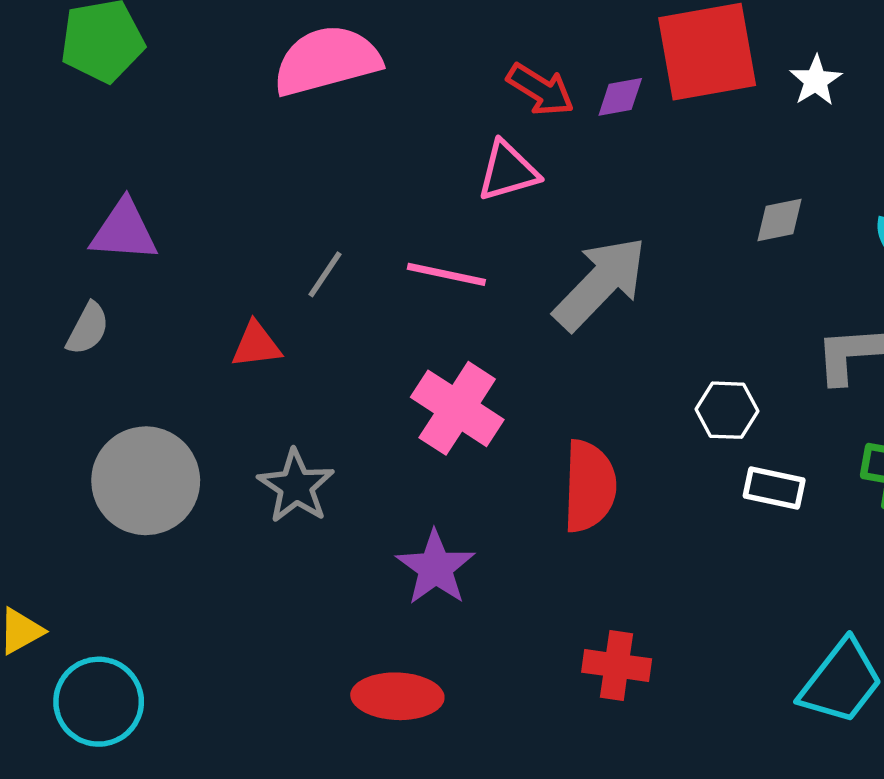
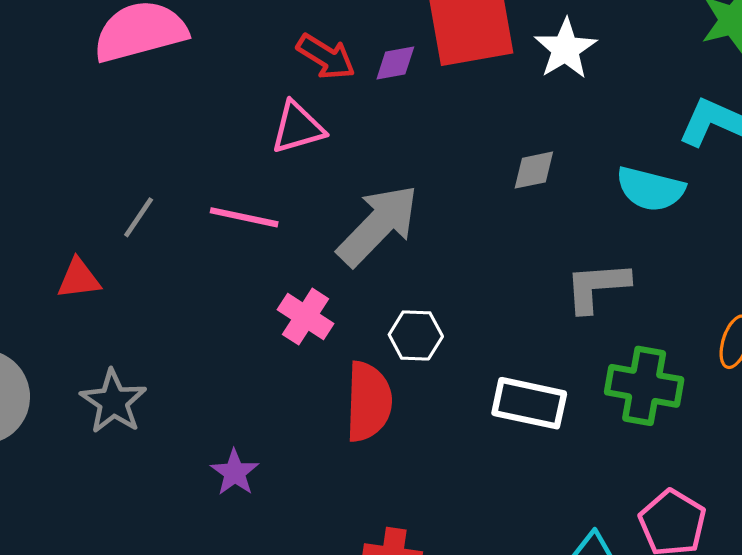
white star: (816, 81) -> (565, 49), size x1.4
pink cross: (457, 408) -> (306, 317), moved, size x0.7
white hexagon: (727, 410) -> (416, 335), moved
white rectangle: (774, 488) -> (529, 403), size x1.4
purple star: (435, 568) -> (235, 472), size x0.7

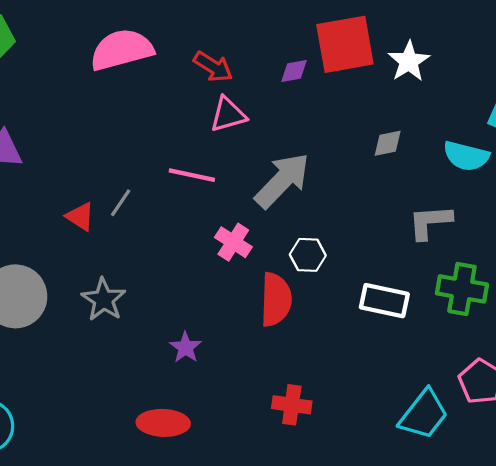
red arrow: (326, 57) -> (213, 67), moved
gray line: (139, 217) -> (121, 203), moved
red triangle: (79, 279) -> (80, 217), turned 40

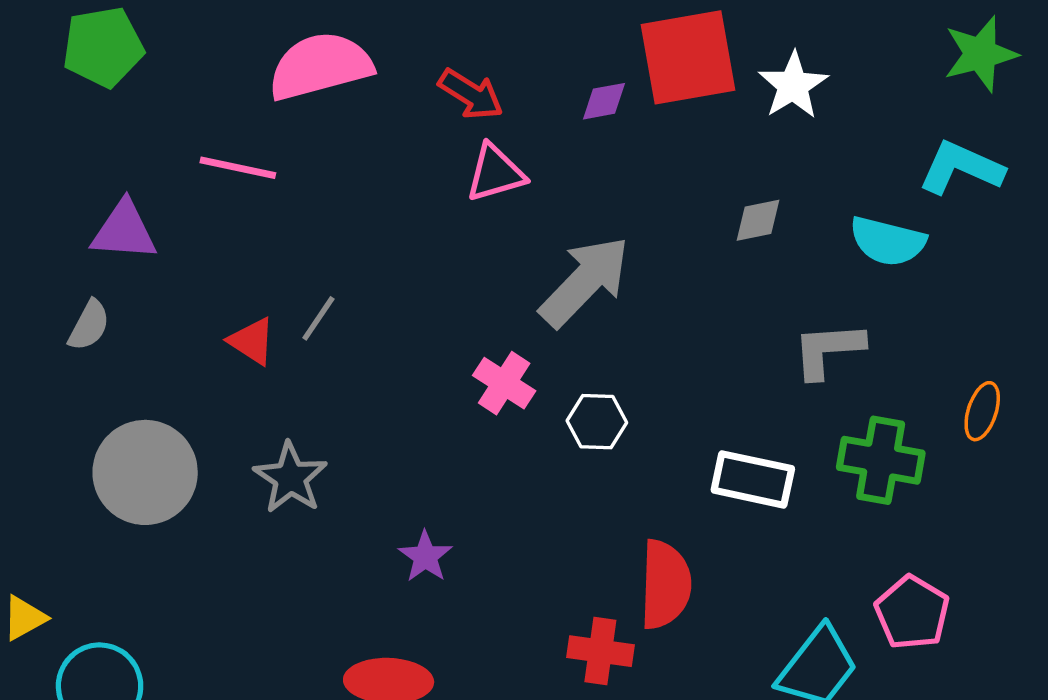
pink line: (192, 175) -> (238, 168), moved
white hexagon: (308, 255) -> (597, 422), moved
red semicircle: (276, 300) -> (665, 585), moved

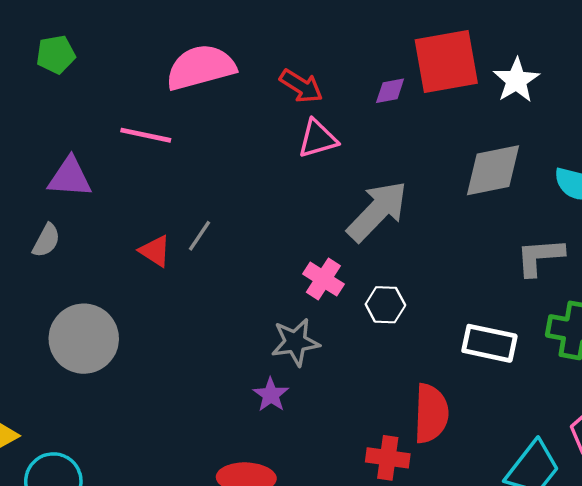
green pentagon: (103, 47) -> (56, 55), size x0.7
gray diamond: (758, 220) -> (493, 170), size x1.8
gray star: (290, 478) -> (295, 342), moved, turned 30

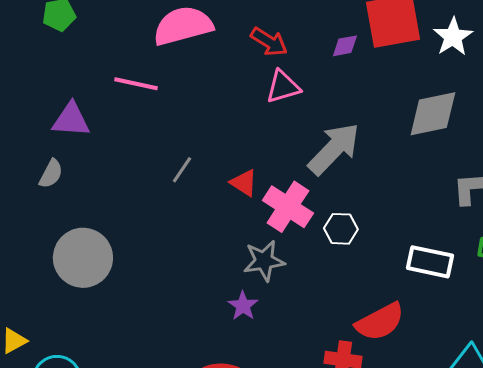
red triangle: (155, 251) -> (244, 183), moved
pink cross: (323, 279) -> (288, 207), size x1.4
red semicircle: (431, 413) -> (380, 322), turned 60

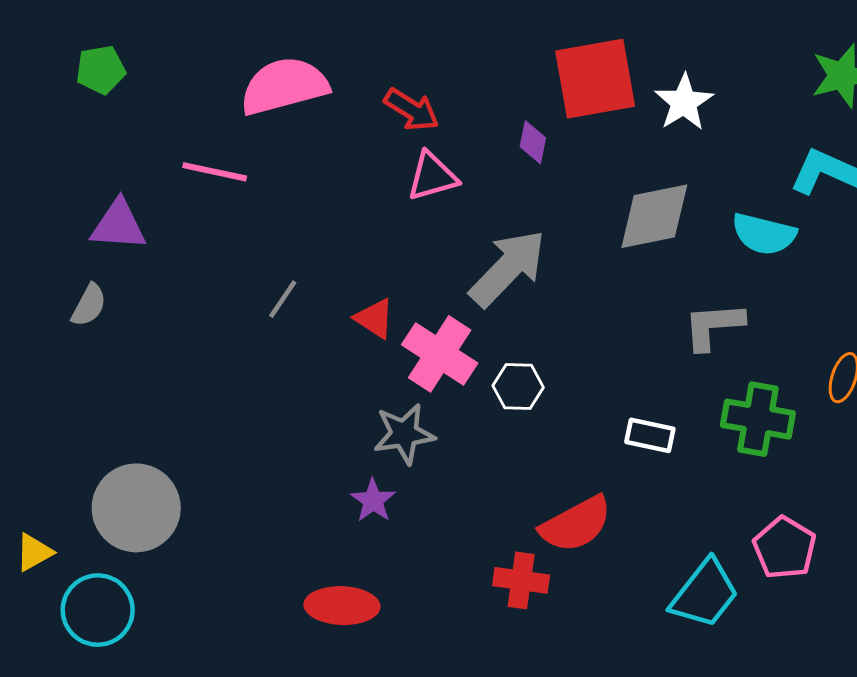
purple diamond: (345, 46) -> (533, 142), moved, turned -68
gray circle: (83, 258) -> (136, 508), moved
white rectangle: (430, 262) -> (650, 435), size x0.7

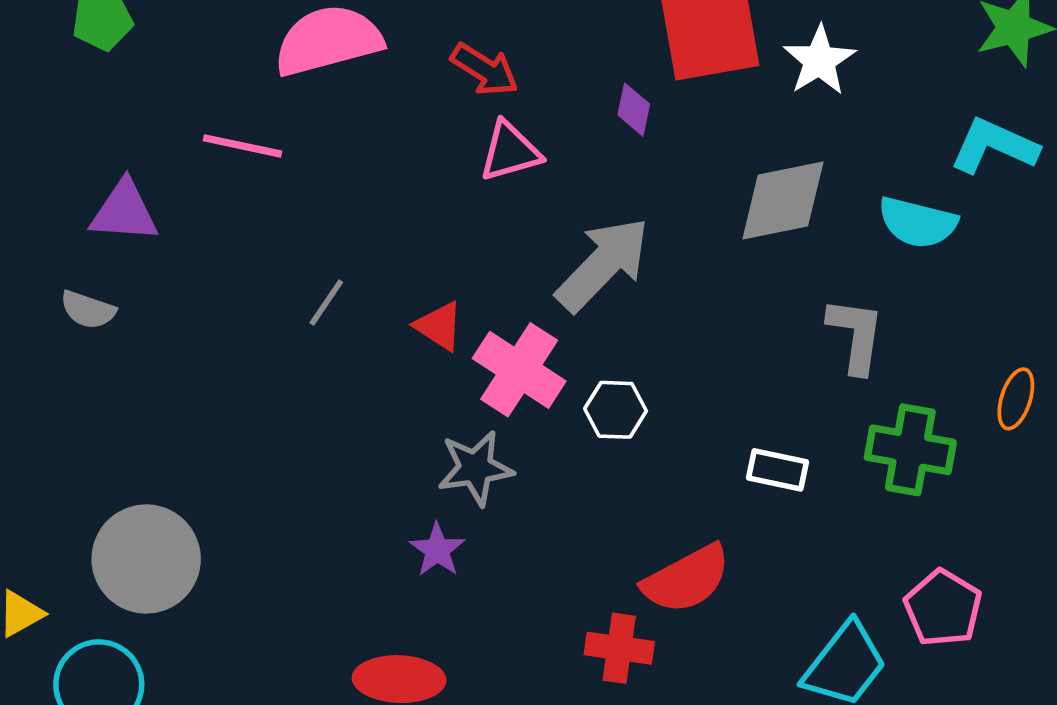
gray semicircle: (89, 305) -> (88, 310), turned 81
gray L-shape: (714, 326) -> (856, 335), turned 102

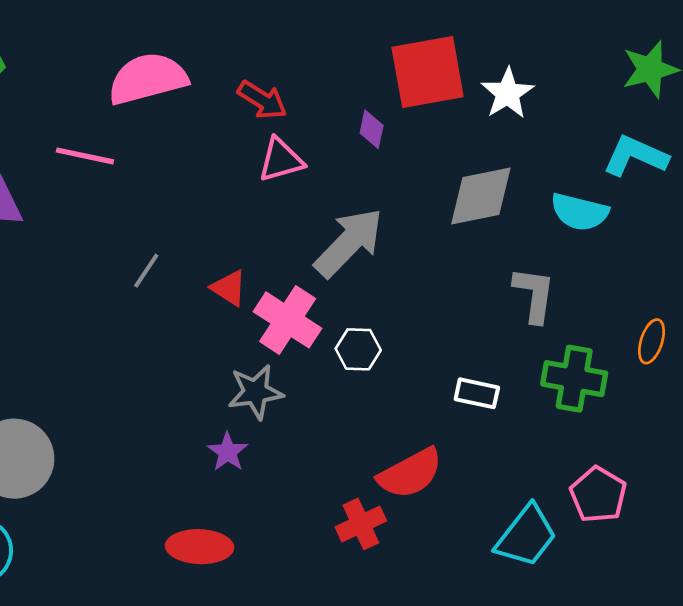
red cross: (619, 648) -> (361, 524), turned -33

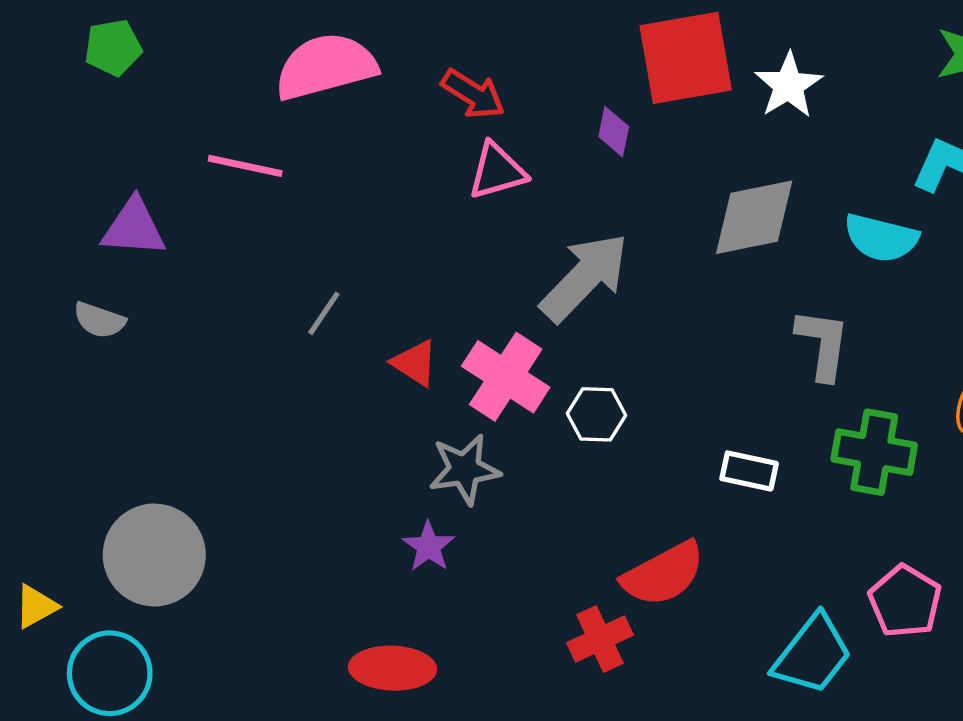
red triangle: (229, 288) -> (415, 363), moved

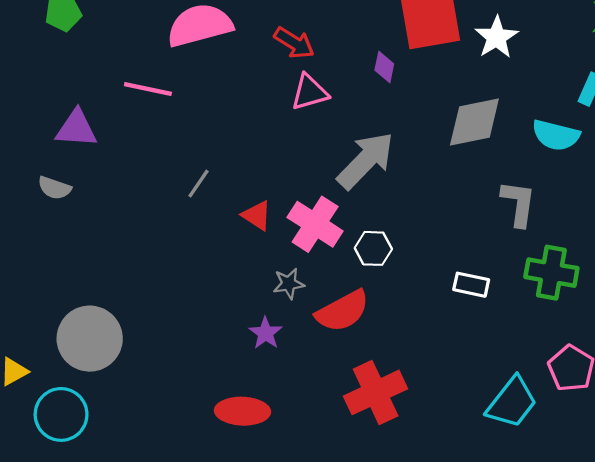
gray star: (465, 469) -> (289, 284), size x0.7
red semicircle: (663, 574) -> (343, 311), moved
red cross: (600, 639) -> (376, 392), size x1.5

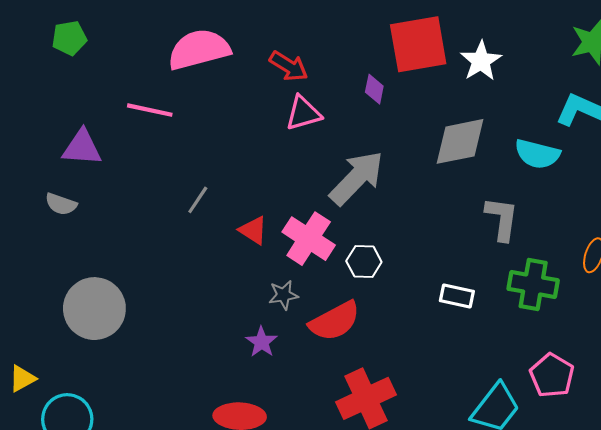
gray circle: (90, 339) -> (94, 309), moved

